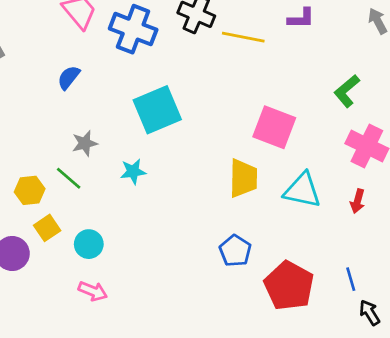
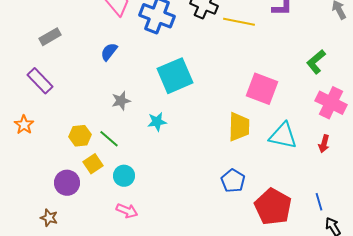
green line: (69, 178) -> (109, 139), moved

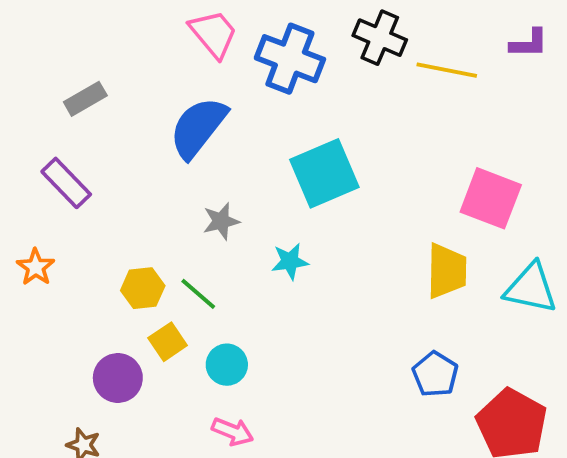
blue semicircle: (109, 52) -> (198, 128), size x1.8

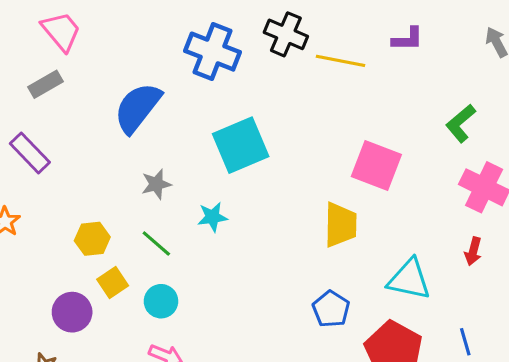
pink trapezoid: (213, 34) -> (61, 31), moved
cyan triangle: (531, 288) -> (409, 279), moved
green line: (198, 294) -> (156, 243), moved

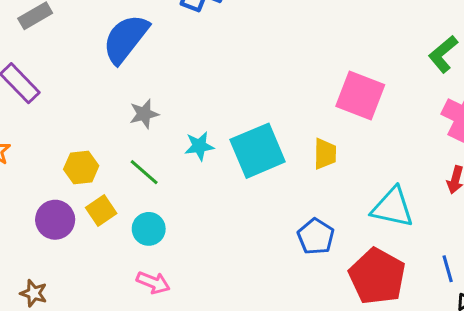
cyan square: (241, 145) -> (258, 151), moved
yellow trapezoid: (340, 225) -> (325, 154), size x0.7
purple circle: (72, 312) -> (55, 220), moved

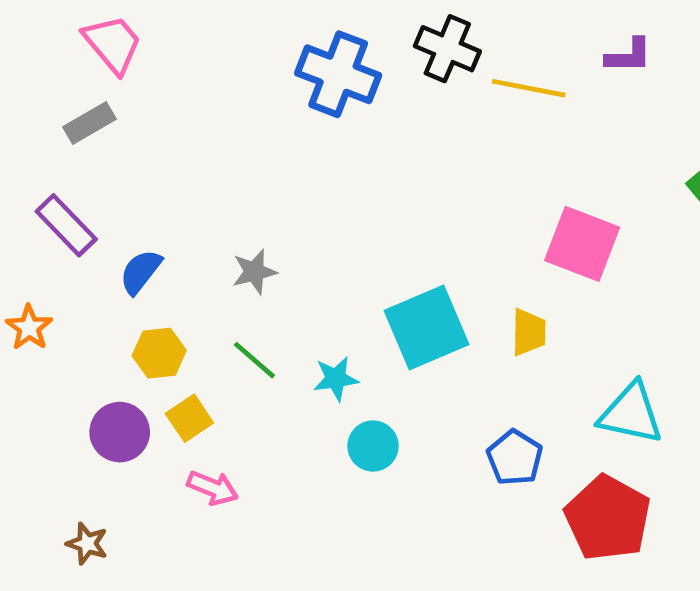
blue semicircle: (126, 39) -> (141, 272), moved, size x0.6
cyan star: (199, 146) -> (336, 379), moved
cyan circle: (149, 229) -> (373, 446), moved
pink arrow: (153, 283) -> (213, 488), moved

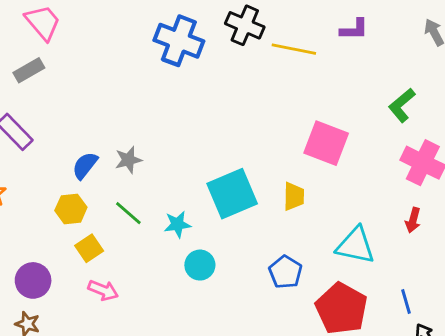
blue semicircle: (141, 272) -> (85, 165), moved
purple circle: (120, 432) -> (33, 280), moved

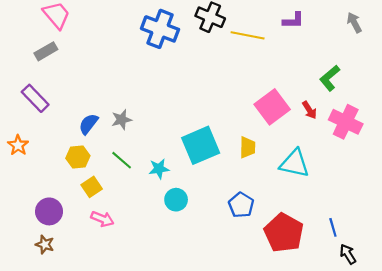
pink square: (326, 143) -> (272, 107), turned 32
red arrow: (413, 220) -> (309, 110), moved, turned -48
cyan triangle: (356, 245) -> (294, 163), moved

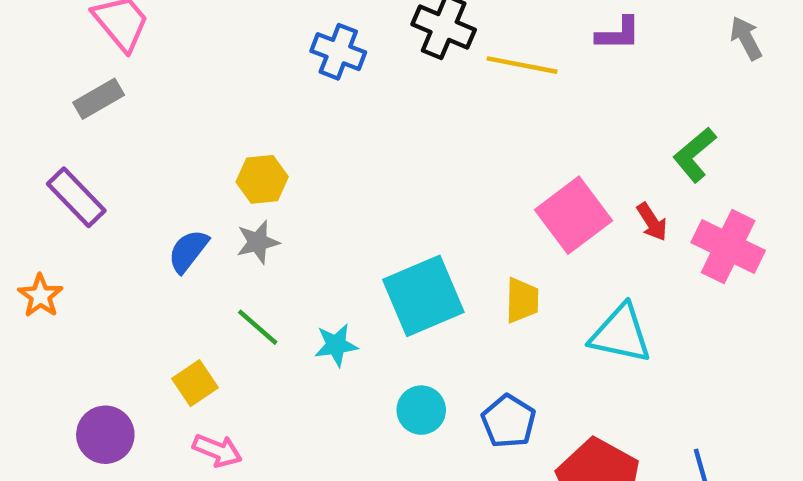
blue cross: (160, 29) -> (338, 52), size x0.7
yellow hexagon: (78, 157) -> (262, 179), moved
cyan circle: (176, 200) -> (421, 410), moved

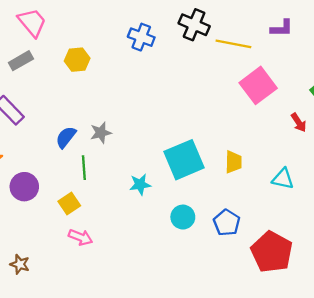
yellow hexagon: (262, 179) -> (77, 60), moved
pink square: (574, 215) -> (258, 85), moved
green line: (258, 327) -> (84, 168), moved, turned 45
cyan triangle: (621, 334) -> (283, 179), size x0.7
purple circle: (105, 435) -> (24, 187), moved

